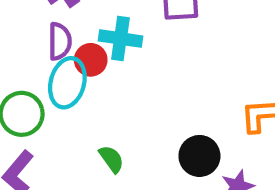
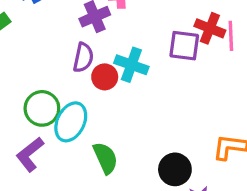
cyan ellipse: (67, 83) -> (71, 122), moved
green semicircle: (111, 159) -> (105, 158), size x1.4

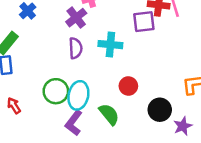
red circle: (105, 77) -> (128, 86), moved
purple L-shape: (30, 154) -> (74, 123), moved

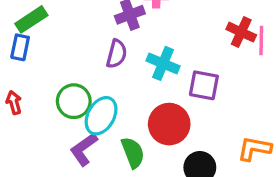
purple square: (144, 22) -> (204, 85), moved
red circle: (128, 86) -> (169, 124), size x1.6

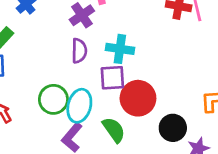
purple square: (204, 85) -> (112, 78), moved

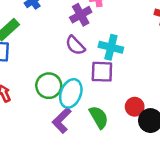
purple semicircle: (79, 51) -> (75, 45), turned 130
red circle: (138, 98) -> (135, 107), moved, size x0.6

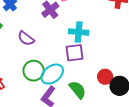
purple semicircle: (75, 45) -> (26, 38), moved
cyan ellipse: (71, 93) -> (52, 74), turned 40

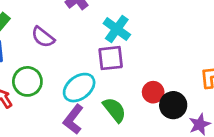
cyan cross: (79, 32) -> (117, 29), turned 30
green circle: (34, 71) -> (27, 81), moved

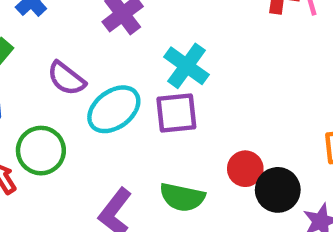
cyan ellipse: (79, 88) -> (114, 109), moved
green semicircle: (114, 110) -> (182, 197), turned 140

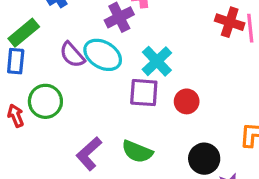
cyan ellipse: (114, 109) -> (103, 55), moved, turned 57
red circle: (245, 169) -> (187, 101), moved

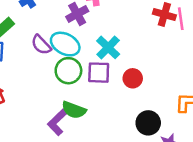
green circle: (45, 101) -> (68, 71), moved
green semicircle: (137, 152) -> (74, 110), moved

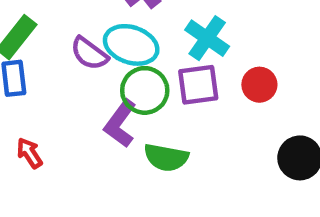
purple L-shape: (57, 122) -> (120, 124), moved

